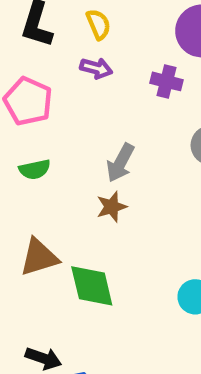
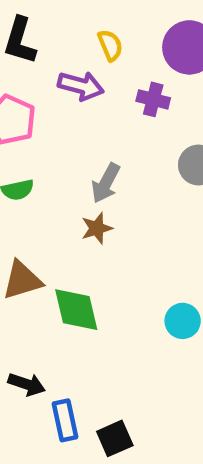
yellow semicircle: (98, 24) -> (110, 45), moved
purple arrow: (96, 68) -> (81, 86), size x1.4

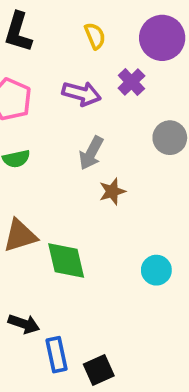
purple arrow: (81, 86) -> (82, 94), moved
purple cross: (153, 99) -> (131, 82), turned 32
brown star: (97, 228) -> (112, 191), moved

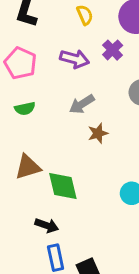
gray arrow: (91, 153) -> (82, 104), turned 30
black arrow: (24, 324) -> (47, 225), moved

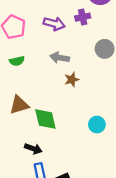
purple cross: (113, 50) -> (83, 17), turned 32
gray arrow: (82, 104) -> (60, 58), turned 42

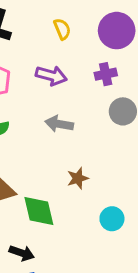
purple cross: (83, 17) -> (106, 74), moved
brown star: (72, 80) -> (78, 178), moved

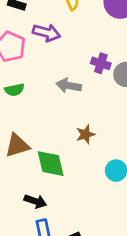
purple cross: (106, 74) -> (101, 63), moved, turned 30
purple arrow: (51, 76) -> (46, 33), moved

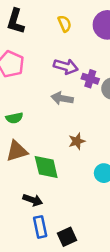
purple arrow: (46, 33) -> (66, 67), moved
green semicircle: (14, 90) -> (14, 118), moved

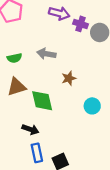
gray arrow: (62, 98) -> (46, 54), moved

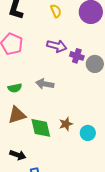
brown star: (69, 78) -> (66, 124), moved
black arrow: (30, 129) -> (18, 155), moved

